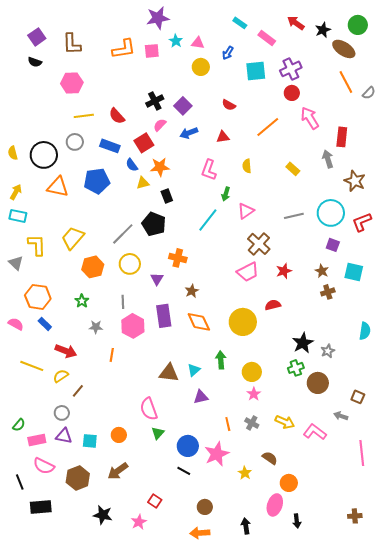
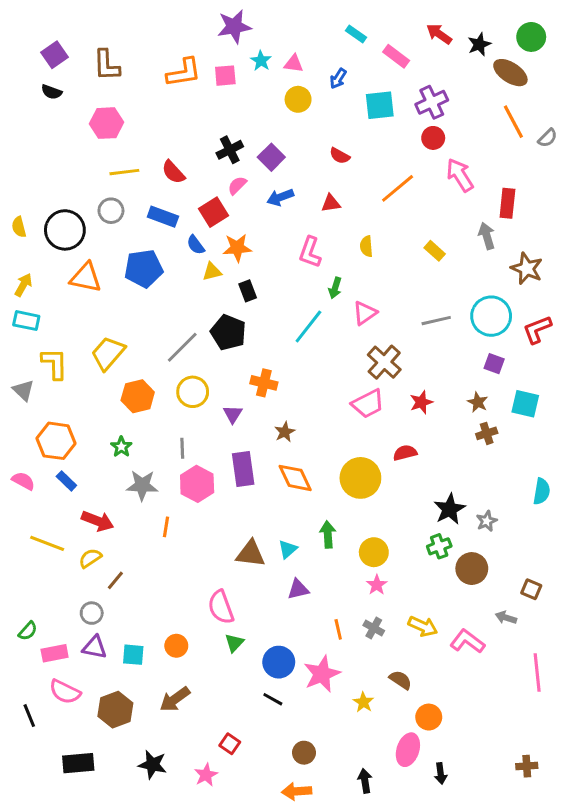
gray star: (96, 327) -> (142, 485), size x1.5
black rectangle: (41, 507) -> (78, 763), moved

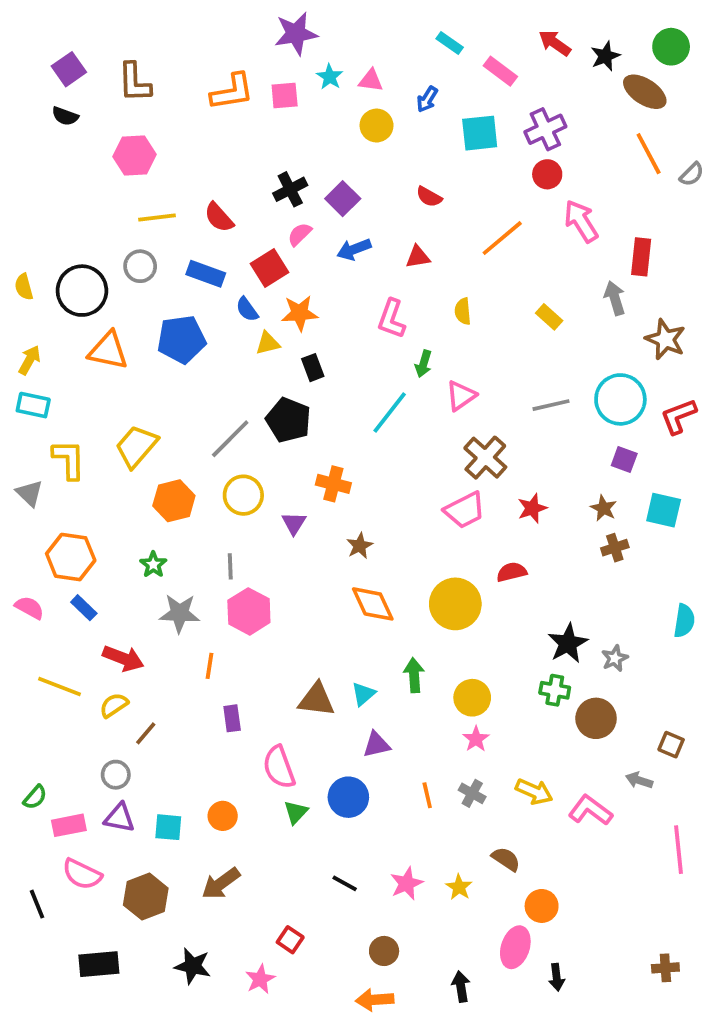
purple rectangle: (243, 469) -> (232, 718), moved, size x0.6
green cross: (439, 546) -> (555, 690), turned 30
blue circle: (279, 662) -> (348, 797), moved
pink star: (322, 674) -> (407, 883), moved, size x0.7

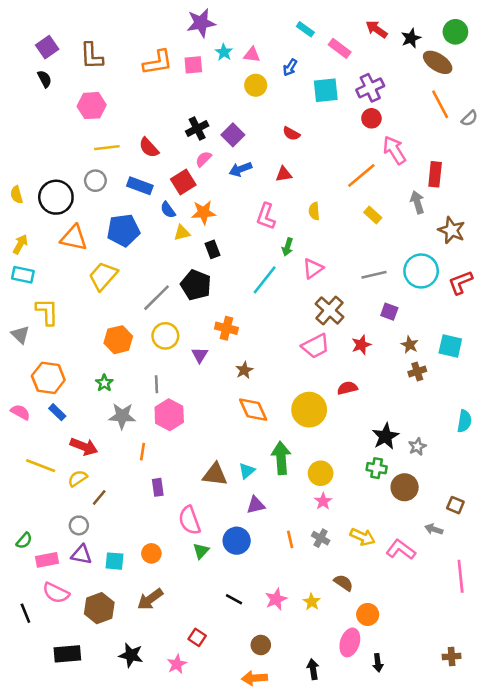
black semicircle: (65, 116) -> (45, 79), turned -138
orange line: (502, 238) -> (361, 176), moved
yellow trapezoid: (136, 446) -> (103, 276), moved
purple square: (624, 459) -> (389, 312), moved
green arrow: (414, 675) -> (281, 458), size x1.4

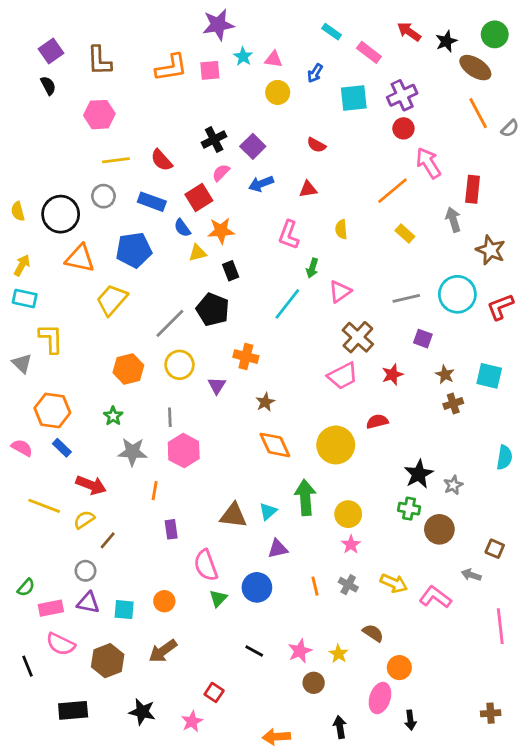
brown circle: (261, 645) -> (314, 683), moved

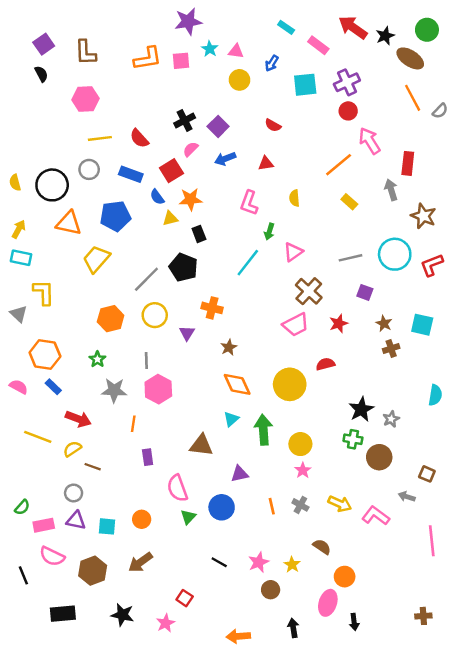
red arrow: (409, 32) -> (353, 27), size x1.4
cyan triangle: (268, 511) -> (231, 419), moved
brown line: (108, 540) -> (93, 467), turned 70

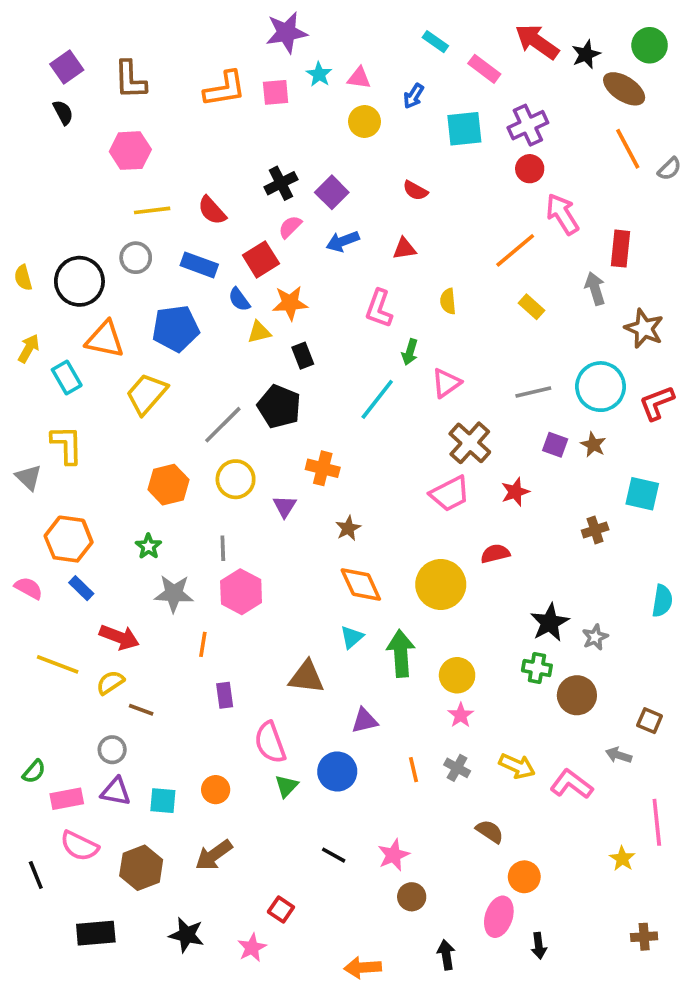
cyan rectangle: (21, 258) -> (67, 378), moved, turned 48
brown star: (384, 323) -> (593, 445), moved
yellow star: (292, 565) -> (622, 859), moved

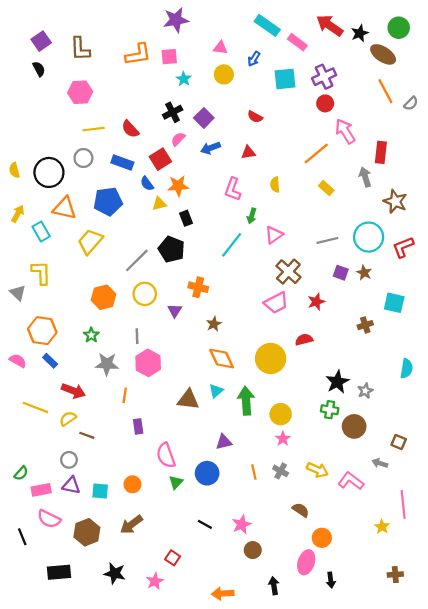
cyan rectangle: (435, 42) -> (267, 25), size x1.6
cyan star: (319, 74) -> (184, 79), moved
brown triangle: (306, 677) -> (188, 400), moved

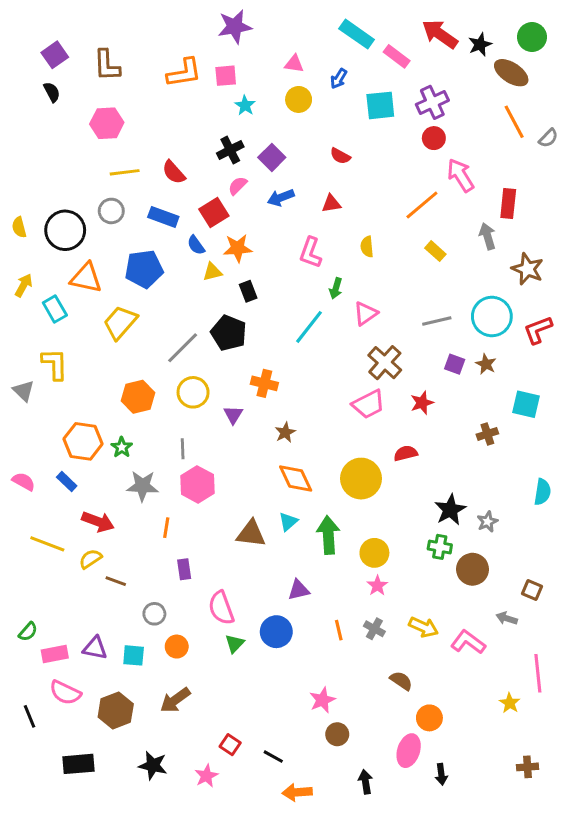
orange hexagon: (42, 331) -> (83, 441), moved
gray circle: (69, 460) -> (154, 614), moved
black line: (205, 524) -> (273, 757), moved

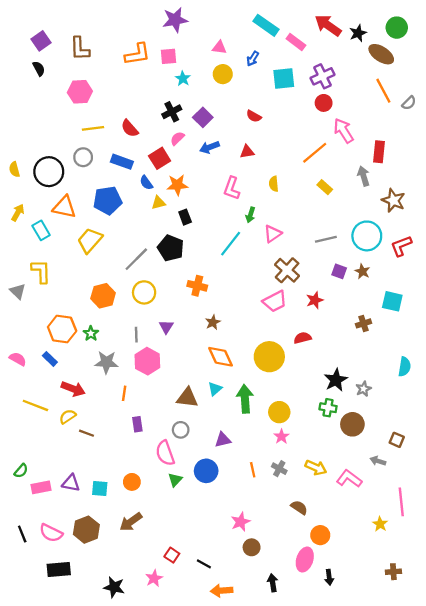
purple triangle: (233, 415) -> (166, 327), moved
gray circle: (154, 614) -> (181, 430), moved
pink semicircle: (65, 693) -> (51, 533), moved
black star: (153, 765) -> (114, 587), moved

